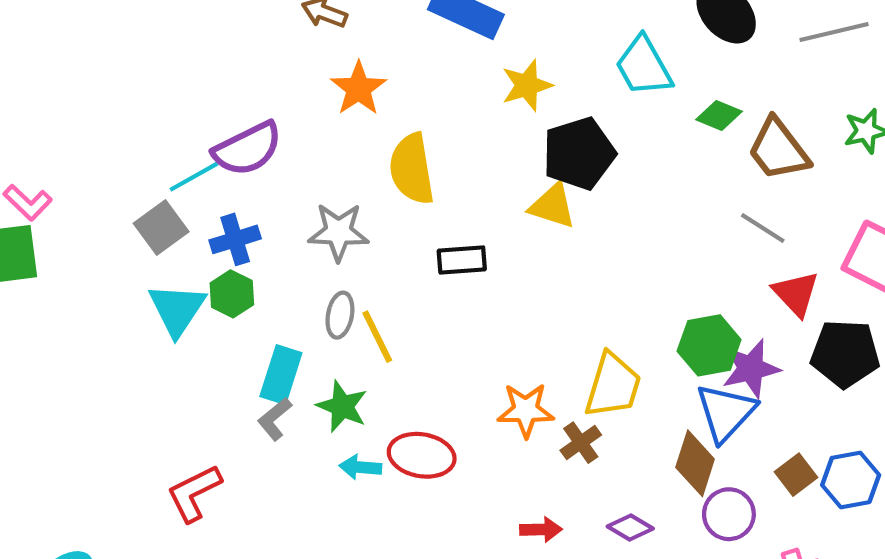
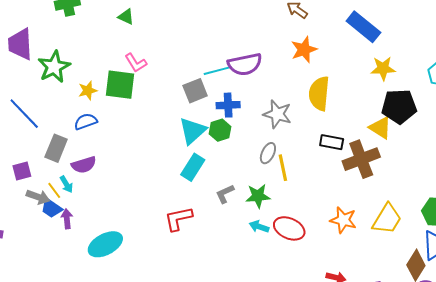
cyan rectangle: (281, 375) -> (193, 167), moved
green star: (342, 406) -> (258, 196), turned 30
brown cross: (581, 443) -> (361, 159), moved, size x1.8

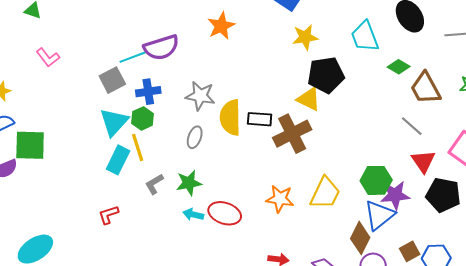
green square: (120, 85) -> (30, 145), moved
yellow semicircle: (319, 94) -> (230, 117), moved
yellow line: (283, 168) -> (138, 147), moved
red L-shape: (178, 219) -> (109, 215), size x0.7

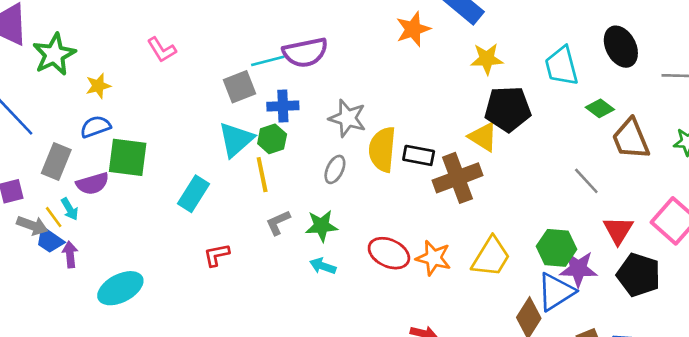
orange star: (221, 26) -> (413, 29), moved
gray line: (412, 126) -> (586, 181), moved
cyan rectangle: (118, 160) -> (194, 194), moved
red ellipse: (225, 213) -> (389, 253), moved

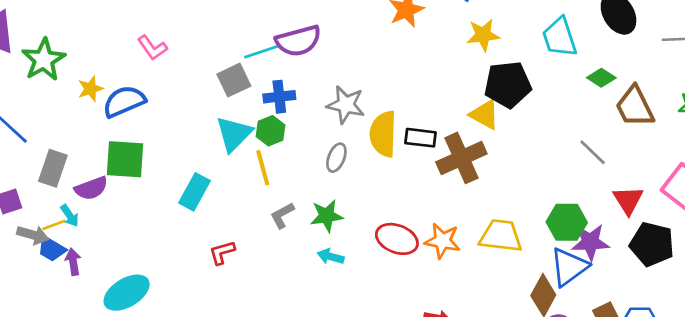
blue semicircle: (95, 127) -> (124, 101), moved, size x1.4
yellow line: (54, 217) -> (54, 225), turned -70
yellow trapezoid: (491, 257) -> (501, 236), turned -111

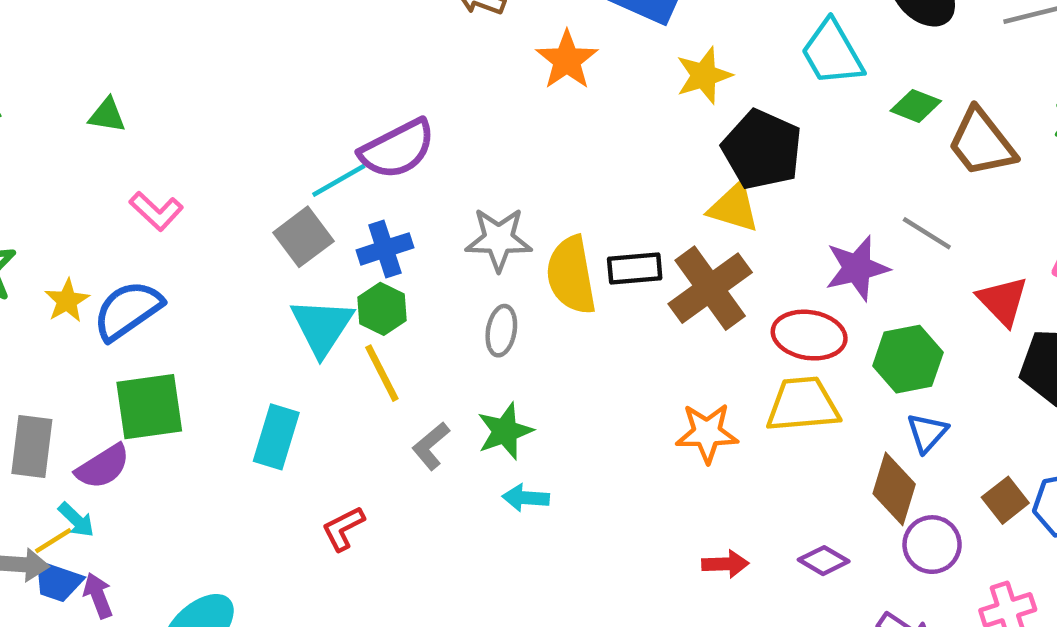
black pentagon: (508, 85) -> (762, 150), turned -30
red ellipse: (397, 239) -> (809, 335), moved
purple star: (590, 242) -> (857, 268), moved
blue triangle: (569, 267) -> (927, 433), size x0.6

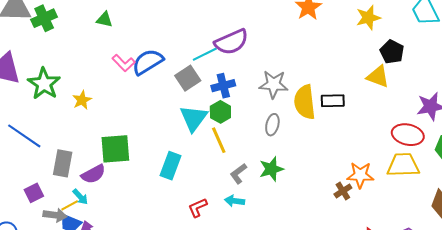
black pentagon: (762, 150) -> (392, 52), size x0.7
brown cross: (710, 288) -> (343, 191), moved, size x0.5
blue semicircle: (128, 310) -> (148, 62), moved
cyan arrow: (526, 498) -> (235, 201), moved

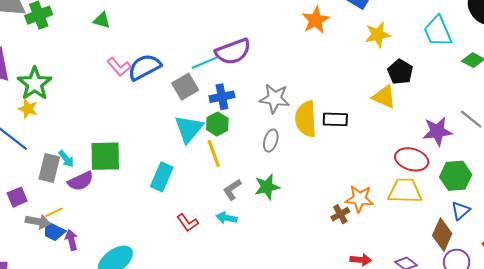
yellow star: (82, 100) -> (28, 109), moved, turned -30
cyan arrow: (80, 197) -> (66, 159), moved
red L-shape: (198, 208) -> (187, 223), turned -105

